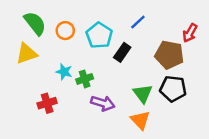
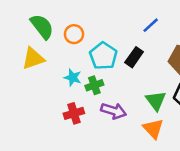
cyan pentagon: (99, 35) -> (103, 56), moved
red cross: (47, 103) -> (74, 113), moved

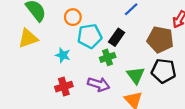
orange circle: (74, 34) -> (73, 17), moved
cyan pentagon: (103, 56) -> (90, 36), turned 30
green cross: (94, 85) -> (108, 57), moved

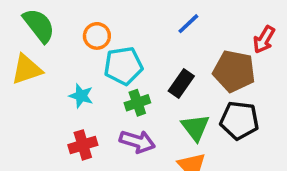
black rectangle: (117, 37) -> (181, 83), moved
green cross: (108, 57) -> (137, 103), moved

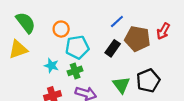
brown pentagon: (234, 71) -> (137, 39), moved
black rectangle: (181, 83) -> (113, 48), moved
green cross: (137, 103) -> (75, 71), moved
black pentagon: (239, 120) -> (148, 81), turned -30

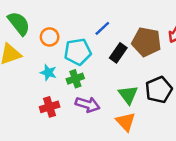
blue line: (117, 21) -> (102, 28), moved
orange circle: (61, 29) -> (50, 37), moved

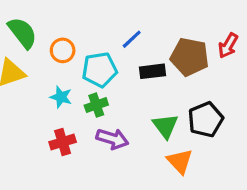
black rectangle: (118, 53) -> (153, 71), turned 48
orange triangle: (126, 122) -> (180, 161), moved

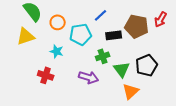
green cross: (96, 105) -> (103, 56), moved
red cross: (63, 142) -> (46, 75), moved, turned 35
orange triangle: (180, 161) -> (131, 91), turned 30

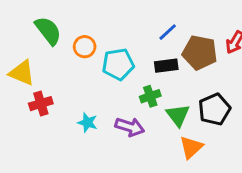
blue line: (101, 15) -> (168, 32), moved
yellow triangle: (26, 36) -> (22, 73), moved, turned 42
cyan star: (57, 51) -> (88, 122), moved
red cross: (46, 75) -> (41, 104), moved, turned -35

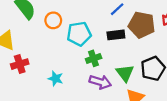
green cross: (150, 96) -> (94, 58), moved
purple arrow: (130, 127) -> (100, 82), moved

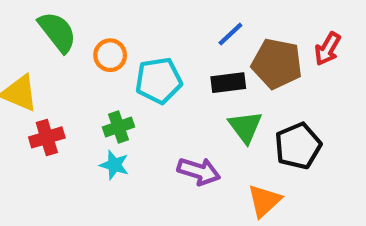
green cross: (94, 58) -> (119, 127), moved
green triangle: (125, 73) -> (245, 127), moved

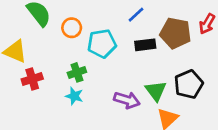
blue line: (230, 34) -> (136, 15), moved
green triangle: (245, 127) -> (156, 91), moved

